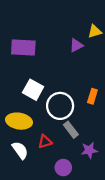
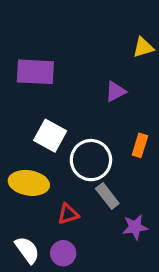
purple triangle: (76, 45) -> (115, 91), moved
white semicircle: (20, 150) -> (27, 250), moved
purple circle: (63, 168) -> (63, 253), moved

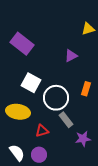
purple rectangle: (35, 72) -> (22, 44), turned 35

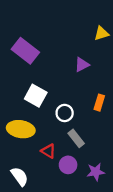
white circle: (56, 98) -> (65, 113), size x0.6
red triangle: (42, 131) -> (48, 151), turned 48
purple star: (83, 139) -> (96, 172), moved
purple circle: (39, 155) -> (68, 165), moved

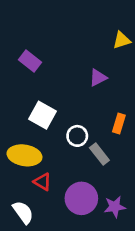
purple rectangle: (25, 51) -> (30, 61), size x0.7
gray rectangle: (76, 138) -> (99, 154), moved
red triangle: (48, 151) -> (43, 182), moved
purple circle: (68, 165) -> (81, 198), size x1.5

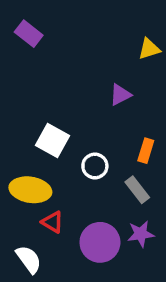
purple rectangle: (30, 61) -> (29, 34), moved
gray rectangle: (99, 154) -> (137, 190), moved
purple star: (115, 207) -> (141, 234), moved

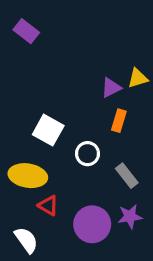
yellow triangle: (149, 49) -> (138, 78), moved
orange rectangle: (146, 151) -> (119, 121), moved

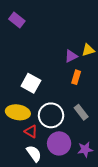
white circle: (87, 154) -> (51, 115), moved, size x1.6
purple star: (130, 216) -> (85, 149), moved
white semicircle: (26, 240) -> (34, 154), moved

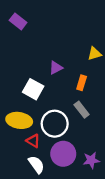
purple triangle: (71, 56) -> (56, 68), moved
gray rectangle: (81, 112) -> (82, 110), moved

